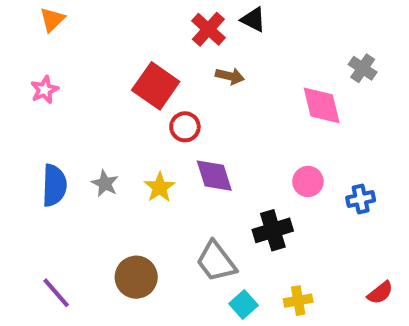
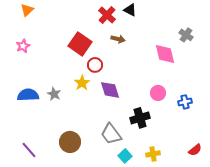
blue semicircle: (54, 185) -> (28, 95), turned -95
yellow star: (160, 187) -> (82, 83), moved

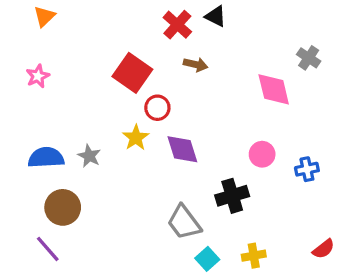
brown circle: (70, 142) -> (63, 207), moved

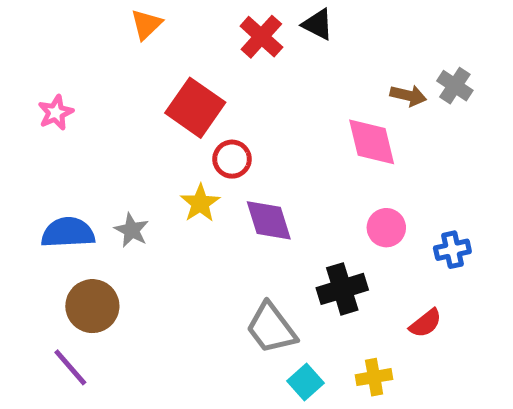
orange triangle: (44, 16) -> (146, 24), moved
brown arrow: (196, 65) -> (408, 95), moved
pink diamond: (274, 89) -> (372, 142), moved
red semicircle: (324, 249) -> (425, 323), moved

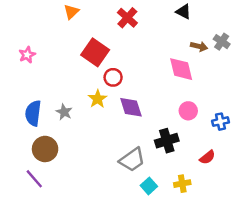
black triangle: (318, 24) -> (183, 12), moved
blue semicircle: (68, 233) -> (33, 113), turned -80
gray trapezoid: (271, 328) -> (132, 160), turned -88

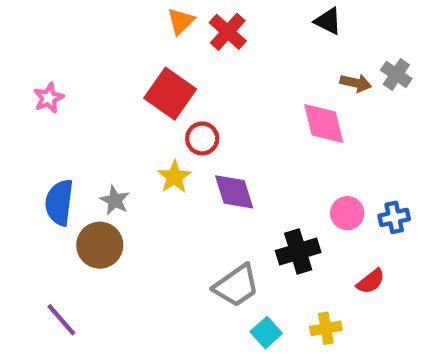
orange triangle: (71, 12) -> (181, 21), moved
pink circle: (188, 111) -> (347, 213), moved
brown circle: (45, 149) -> (100, 245), moved

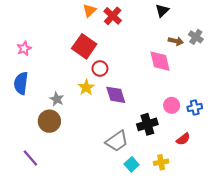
black triangle: (328, 21) -> (162, 11), turned 48
blue semicircle: (59, 202) -> (21, 83), moved

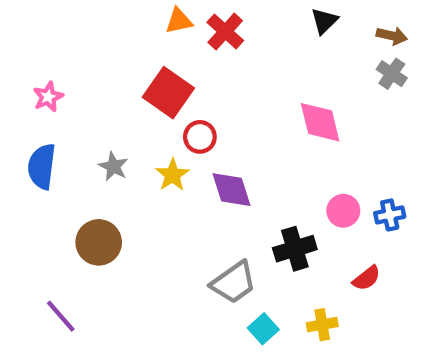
orange triangle: (89, 11) -> (179, 21), turned 32
brown arrow: (176, 41) -> (392, 36), moved
gray star: (57, 99) -> (113, 166), moved

